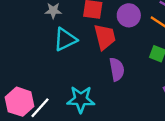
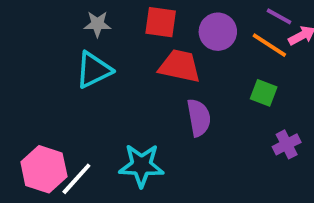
red trapezoid: (105, 37) -> (180, 66), turned -64
cyan triangle: (65, 39) -> (94, 70), moved

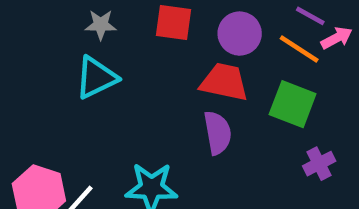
red trapezoid: (180, 66) -> (224, 82), moved
green square: (264, 93) -> (293, 104), size x1.5

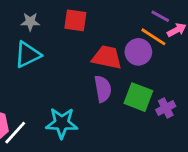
purple circle: (240, 34) -> (138, 52), moved
green square: (293, 104) -> (138, 97), moved

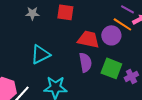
cyan triangle: (27, 55) -> (40, 54), moved

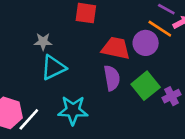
gray star: (32, 13) -> (43, 42), moved
green square: (111, 68) -> (146, 86), turned 30

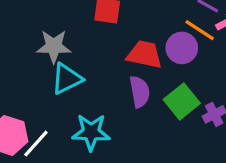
gray star: (43, 42) -> (54, 46), size x1.5

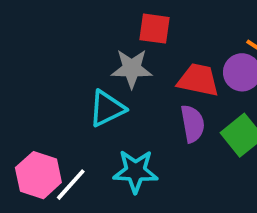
gray star: (54, 46) -> (132, 69), moved

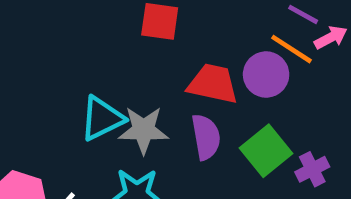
gray star: (132, 69) -> (144, 130), moved

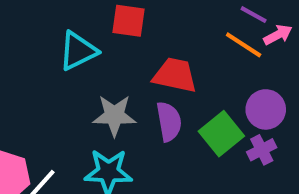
purple circle: (266, 75) -> (266, 109), moved
cyan triangle: (102, 118) -> (78, 51), moved

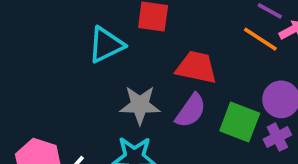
purple semicircle: (169, 122) -> (191, 111), turned 45
green square: (221, 134) -> (240, 122), turned -30

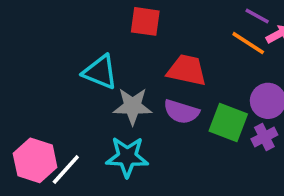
cyan triangle: (106, 45) -> (100, 72), moved, turned 48
purple semicircle: (191, 111) -> (181, 112), turned 72

